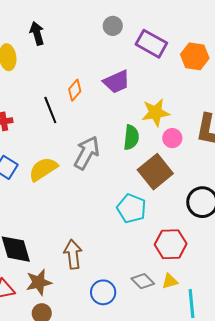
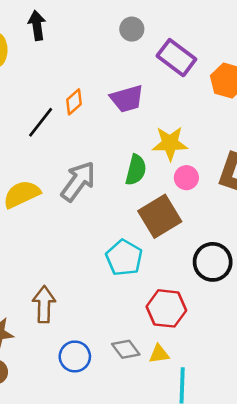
black line: (50, 110) -> (41, 122), turned 52

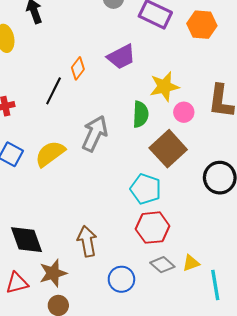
red hexagon: (166, 308) -> (153, 228), moved

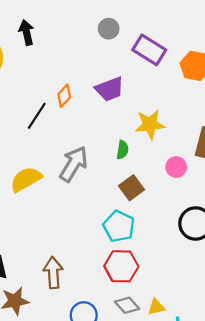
pink circle: (184, 112) -> (176, 167), moved
green semicircle: (141, 114) -> (122, 150), size x0.7
brown square: (168, 149) -> (131, 188), moved, size x0.7

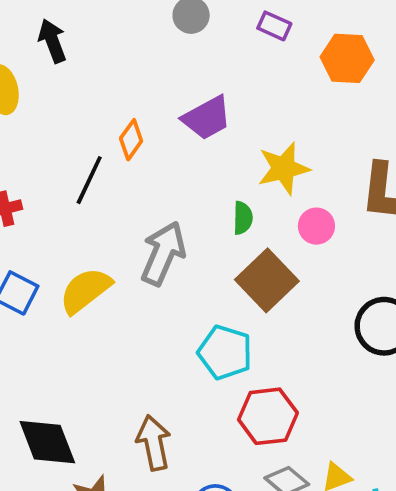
purple rectangle: (149, 50) -> (274, 26), moved, size x0.6
pink circle: (176, 167) -> (316, 226), moved
brown square: (131, 188) -> (267, 280), size x1.4
cyan pentagon: (119, 226) -> (225, 352), moved

